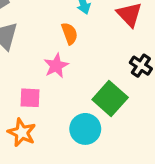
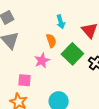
green square: (110, 99) -> (72, 54), moved

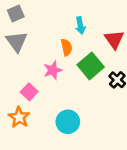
pink square: (25, 80) -> (29, 92), turned 32

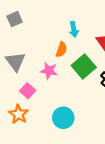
gray triangle: (17, 42) -> (15, 62), moved
orange semicircle: (67, 47) -> (61, 50), turned 32
pink star: (53, 70) -> (49, 71), turned 30

